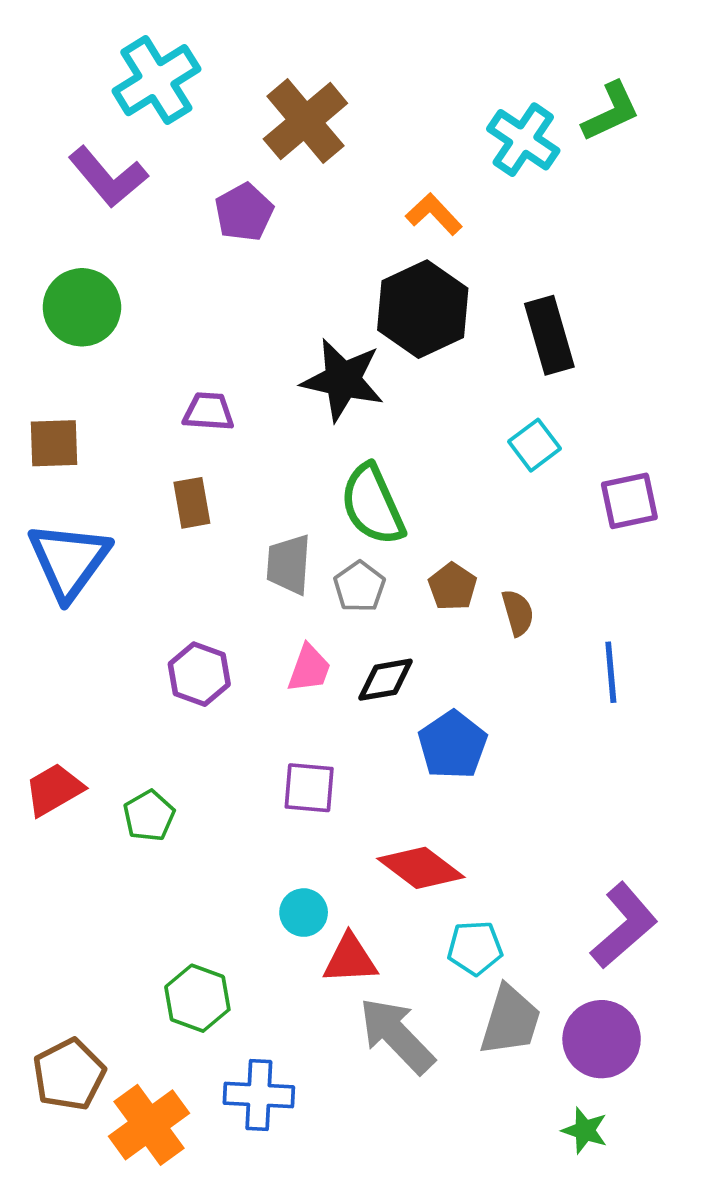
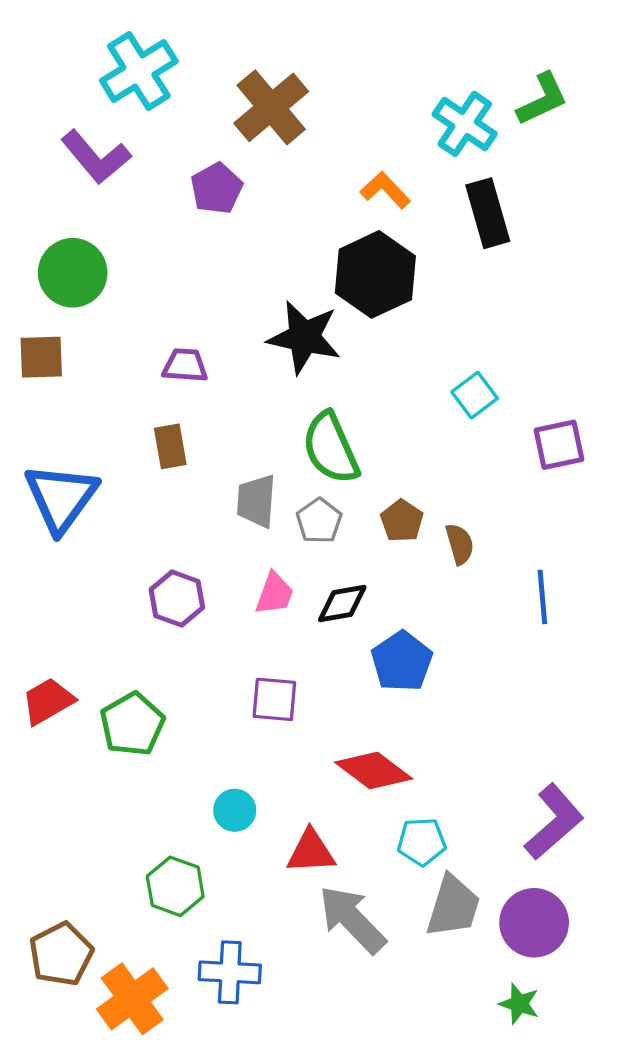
black rectangle: (549, 335) -> (488, 213), moved
brown square: (54, 443) -> (41, 357), moved
green pentagon: (149, 816) -> (132, 724), size x1.4
cyan circle: (304, 913) -> (235, 810), moved

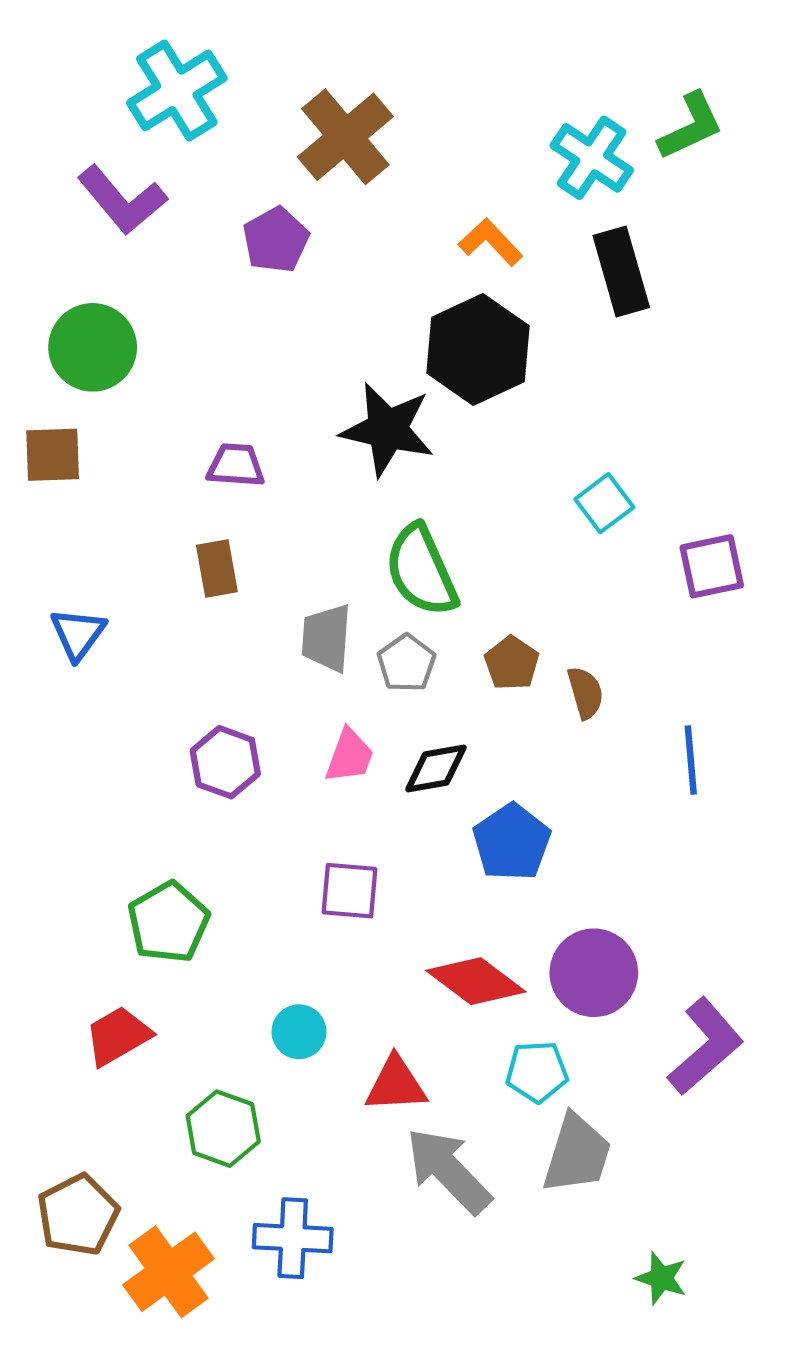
blue triangle: (61, 498) -> (78, 634), size x0.6
red trapezoid: (48, 701) -> (118, 1036), moved
purple circle: (534, 923) -> (594, 973), moved

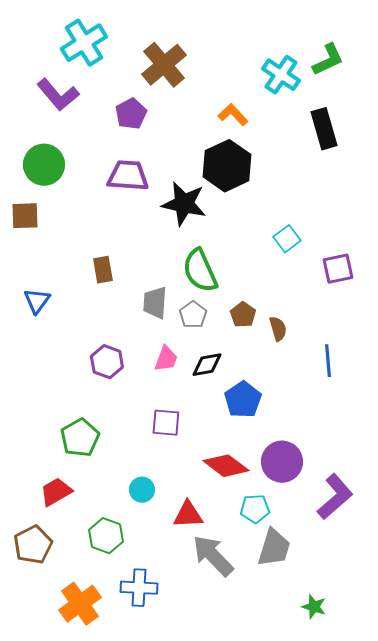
black rectangle: (621, 272) -> (324, 129), moved
purple trapezoid: (236, 465) -> (128, 176), moved, size x1.5
brown pentagon: (78, 1215) -> (33, 545), moved

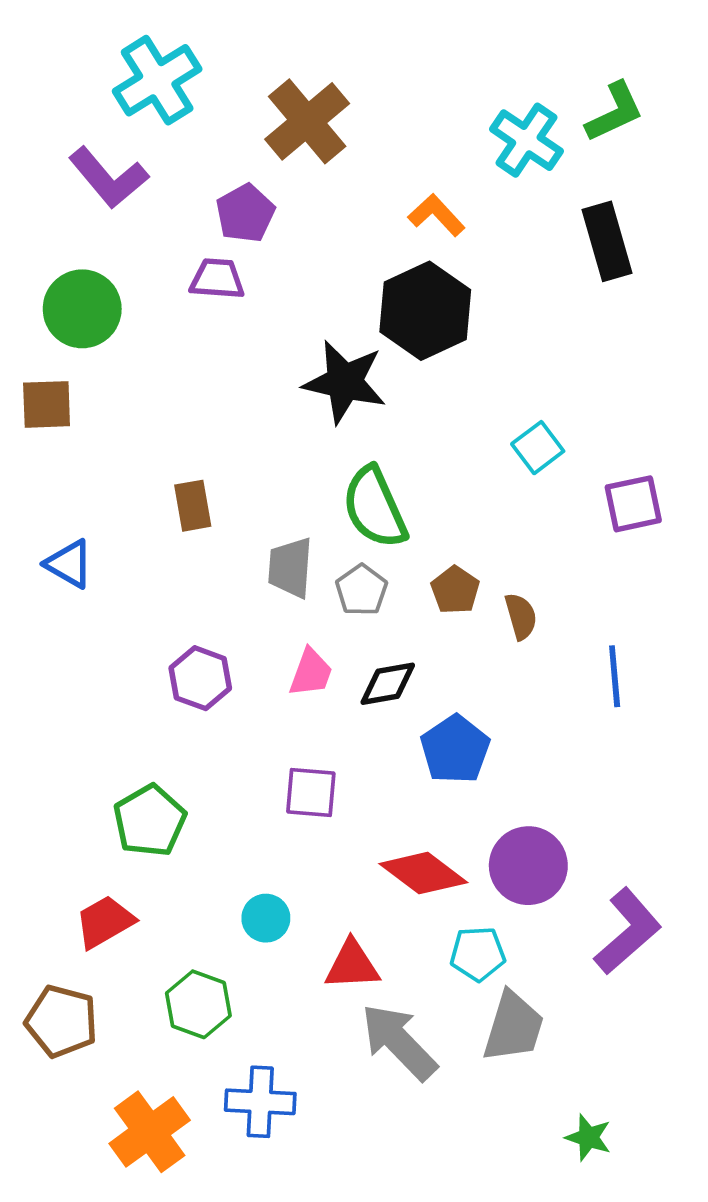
purple trapezoid: (128, 176) -> (217, 279), moved, size x0.7
blue triangle: (37, 301) -> (69, 564), turned -36
brown pentagon: (33, 545) -> (62, 1021), turned -30

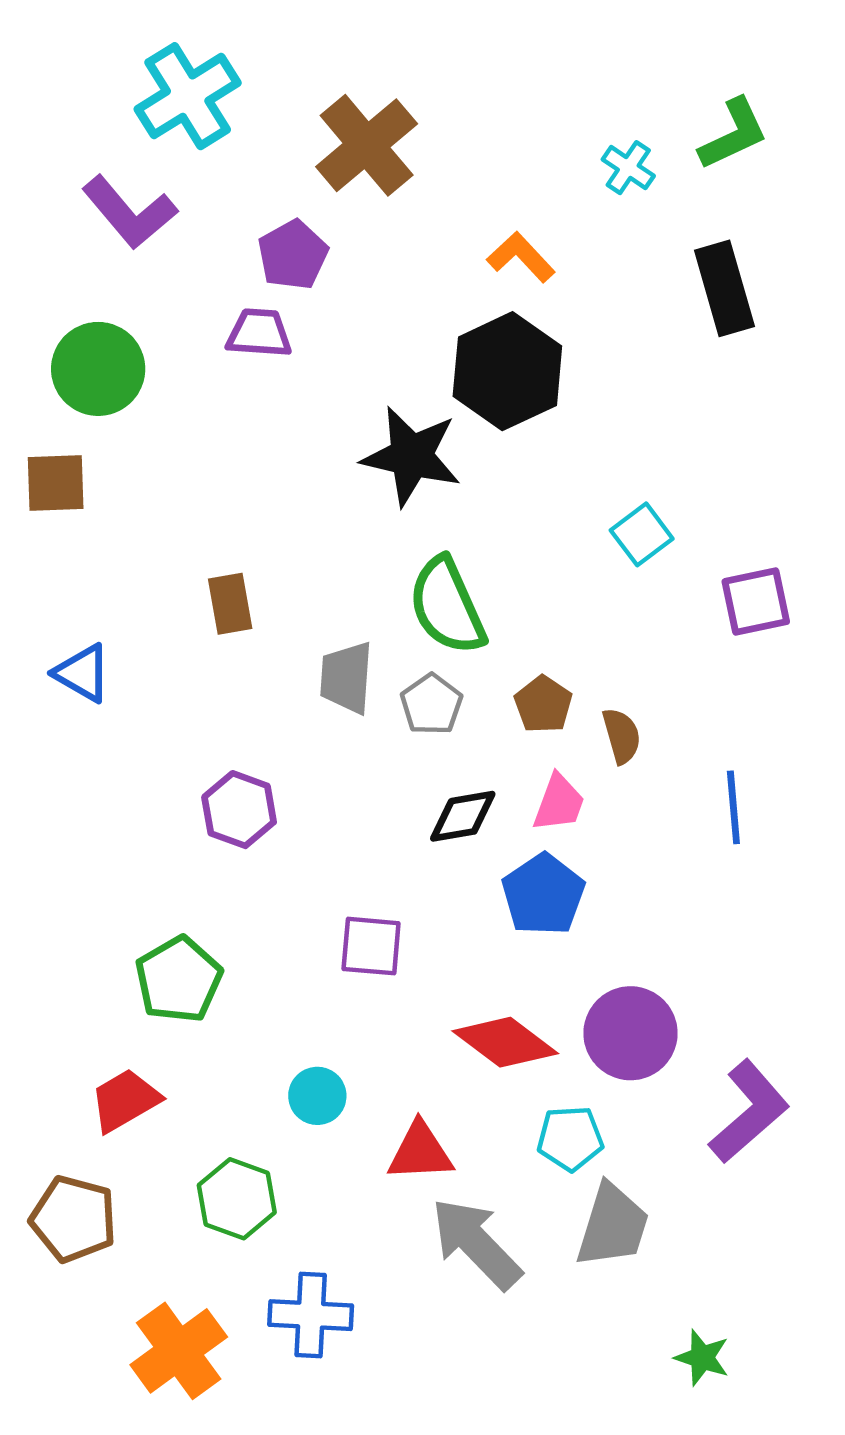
cyan cross: (526, 140) -> (628, 168), size x0.6
pink trapezoid: (311, 673) -> (559, 803), moved

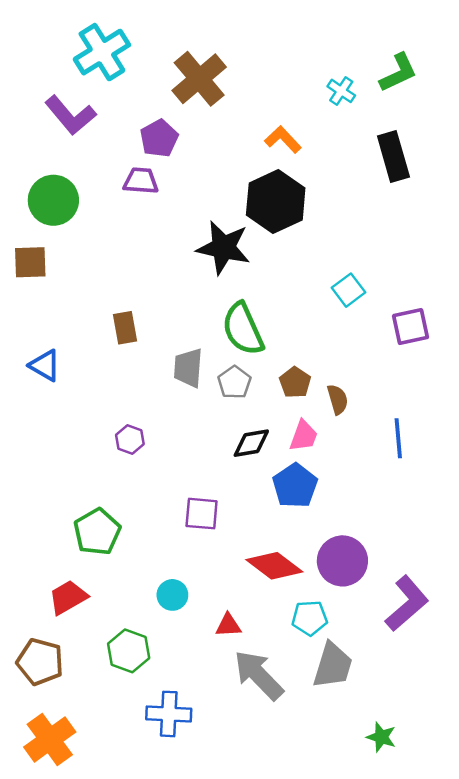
purple hexagon: (239, 810) -> (130, 439), size x0.7
red triangle: (420, 1152) -> (228, 625), size x0.7
orange cross: (179, 1351) -> (50, 739), moved

